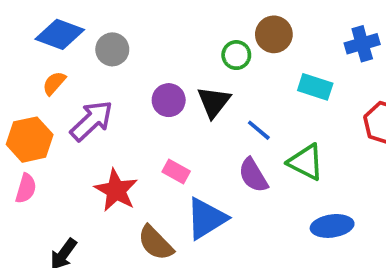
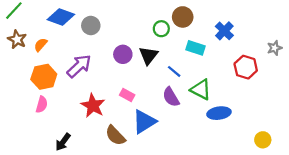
blue cross: (362, 44) -> (224, 31), moved, turned -30
orange semicircle: (54, 83) -> (41, 45), moved
cyan rectangle: (315, 87) -> (195, 48), moved
blue ellipse: (332, 226) -> (219, 113), moved

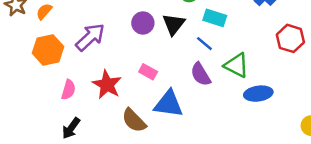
cyan rectangle: (195, 48) -> (215, 18), moved
pink semicircle: (42, 105) -> (68, 90), moved
blue triangle: (144, 122) -> (169, 104), turned 40

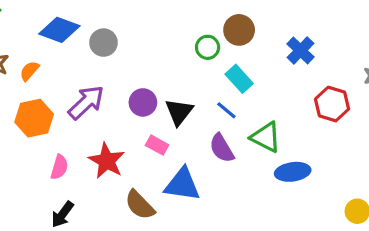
cyan rectangle: (215, 18) -> (239, 79), turned 30
purple circle: (143, 23) -> (143, 102), moved
black triangle: (174, 24) -> (179, 112), moved

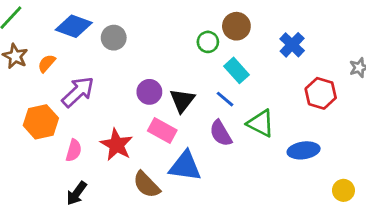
purple arrow: (86, 102) -> (78, 92), moved
orange hexagon: (34, 118) -> (41, 122), moved
pink rectangle: (157, 145) -> (162, 130), size x1.4
blue ellipse: (293, 172) -> (304, 150), moved

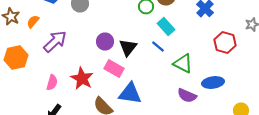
orange hexagon: (41, 122) -> (16, 58), moved
purple semicircle: (221, 133) -> (187, 96), moved, turned -36

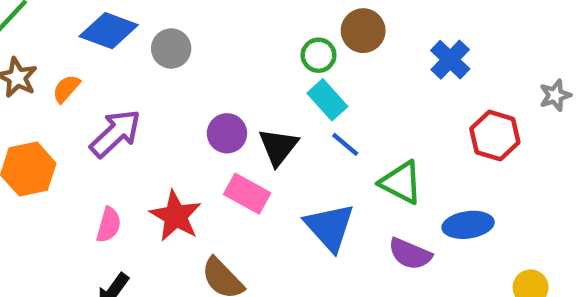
cyan rectangle: (166, 26) -> (327, 100), moved
blue triangle: (130, 94) -> (330, 227), moved, turned 40

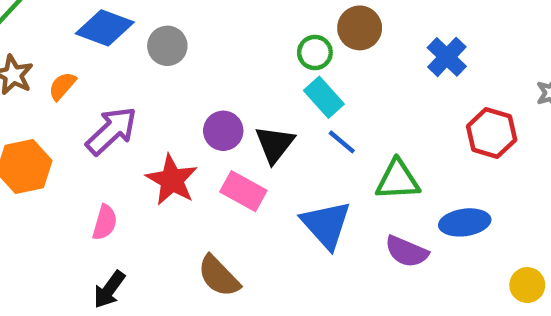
green triangle: (401, 182) -> (398, 180), turned -30
red star: (176, 216) -> (172, 180), moved

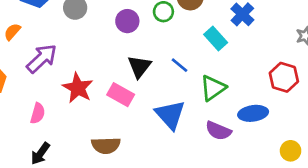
cyan rectangle: (324, 97) -> (216, 38), moved
purple circle: (223, 131) -> (127, 21), moved
red hexagon: (492, 133) -> (284, 77), moved
green triangle: (398, 180) -> (213, 88), turned -32
brown semicircle: (219, 276) -> (106, 145), turned -48

